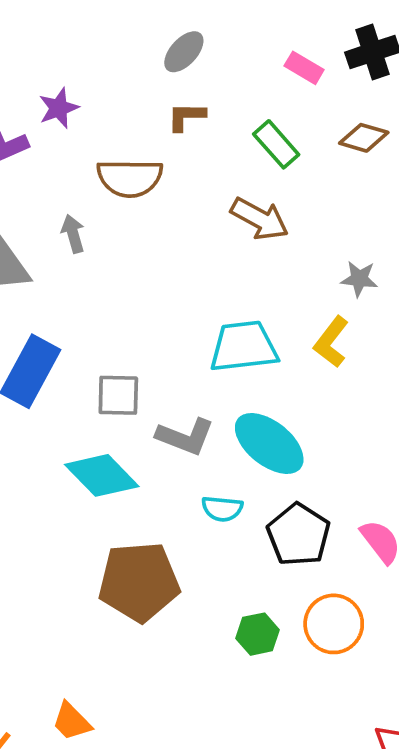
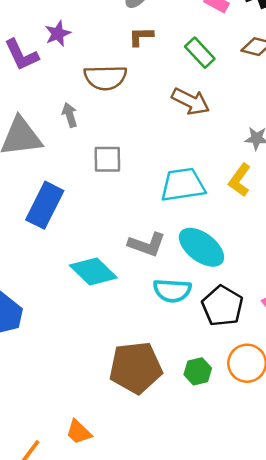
gray square: (118, 395) -> (107, 159), moved
cyan semicircle: (222, 509) -> (172, 291), size x1.4
brown pentagon: (139, 582) -> (136, 368), moved

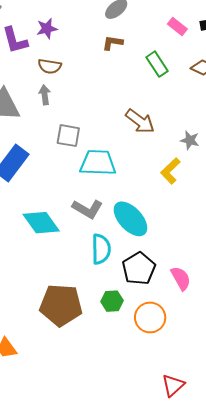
brown semicircle: (105, 78) -> (50, 66), moved, size x0.7
brown arrow: (191, 101) -> (140, 121), moved
cyan trapezoid: (183, 185) -> (98, 163), moved
cyan semicircle: (172, 291) -> (101, 249), turned -104
green hexagon: (198, 371) -> (112, 301), moved

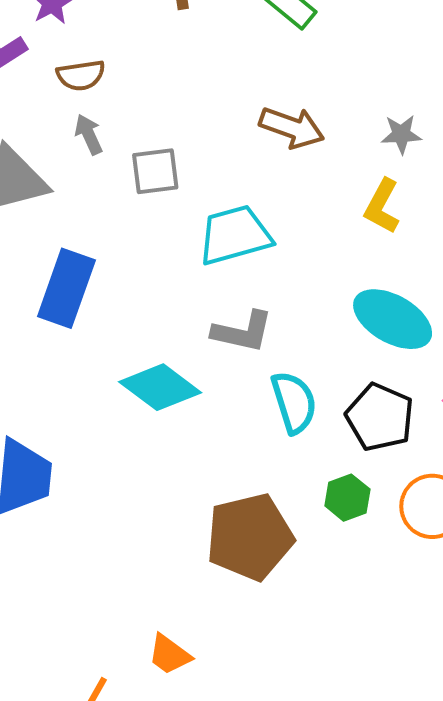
gray square: (68, 136) -> (155, 171), moved
cyan ellipse: (130, 219) -> (393, 319), moved

